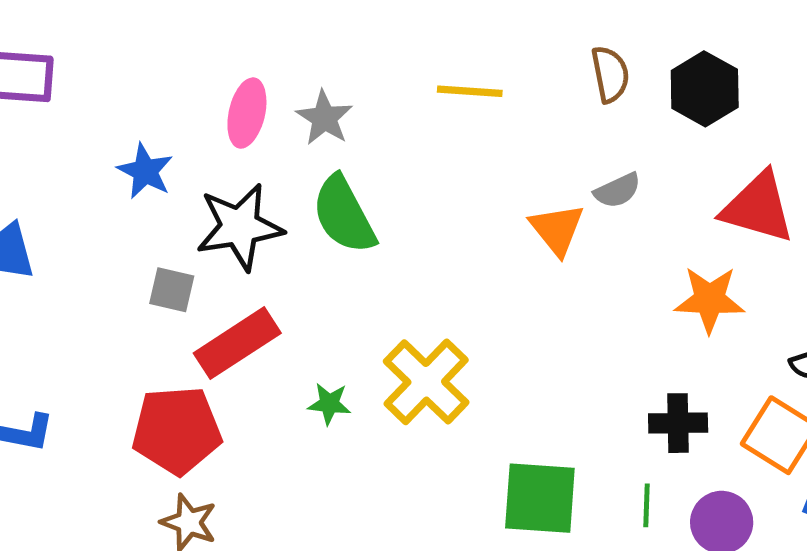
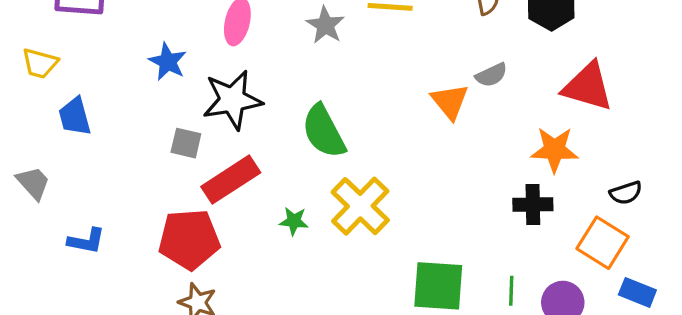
gray star: (324, 118) -> (325, 25), moved
green semicircle: (344, 215) -> (324, 131), moved
black cross: (678, 423) -> (533, 204), moved

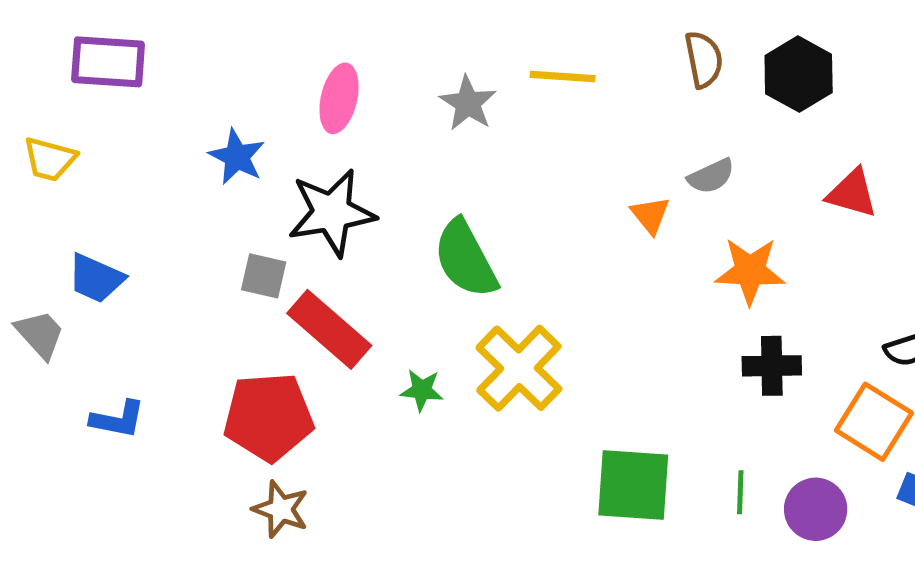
red triangle: (588, 87) -> (852, 193), size x0.7
orange triangle: (450, 102) -> (650, 215), size x0.7
blue trapezoid: (75, 116) -> (96, 278), moved, turned -51
orange star: (554, 150) -> (750, 271), moved
red rectangle: (231, 180) -> (329, 329), turned 74

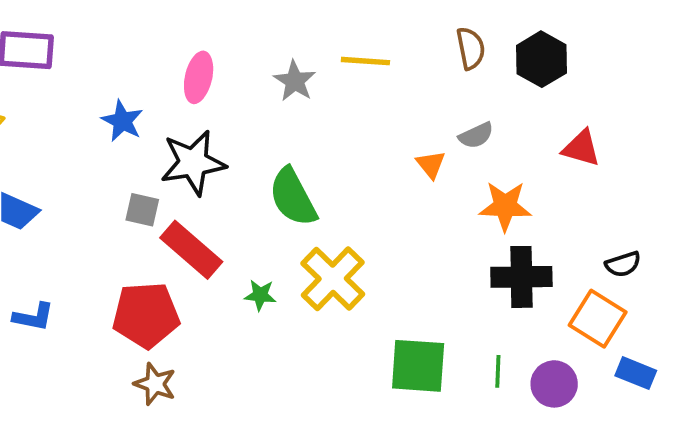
black cross: (772, 366) -> (521, 277), size x1.4

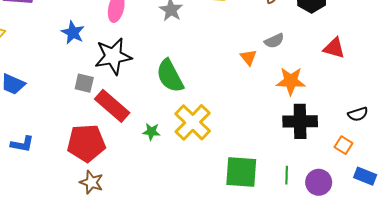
orange square: (598, 319) -> (343, 145), size x0.6

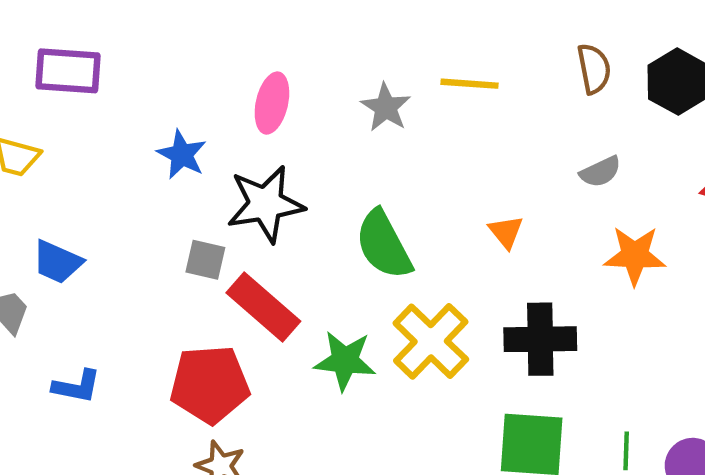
orange triangle: (248, 57) -> (506, 232), moved
black cross: (300, 121) -> (540, 339), moved
green star: (151, 132) -> (345, 361), size x1.6

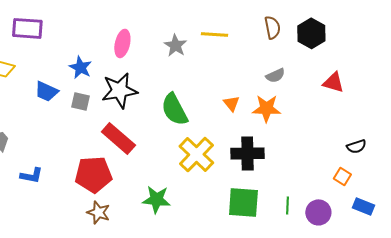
orange star: (635, 255) -> (266, 108), moved
gray square: (205, 260) -> (80, 101), moved
blue trapezoid: (57, 262) -> (46, 91), moved
green star: (345, 361) -> (156, 199), moved

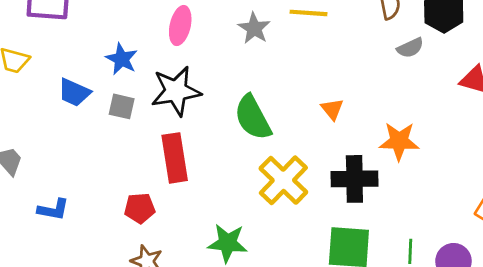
gray semicircle: (275, 75) -> (410, 48), moved
orange star: (266, 108) -> (399, 141), moved
red rectangle: (118, 138) -> (175, 158), turned 40
red pentagon: (93, 174) -> (140, 208), size x0.6

